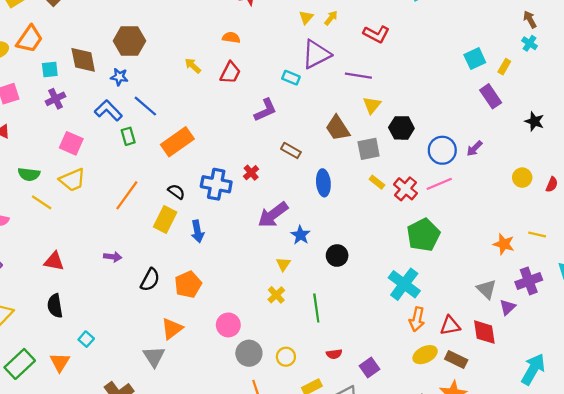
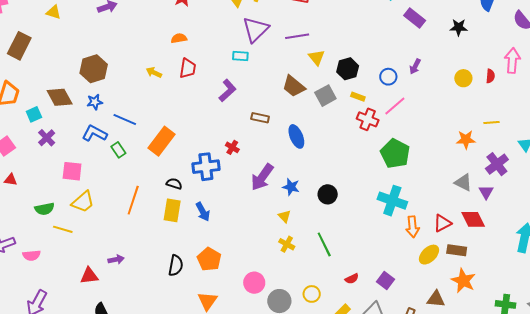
blue circle: (442, 150) -> (388, 77), size x0.7
yellow rectangle: (377, 182) -> (358, 97), moved
purple arrow: (113, 257) -> (116, 259), moved

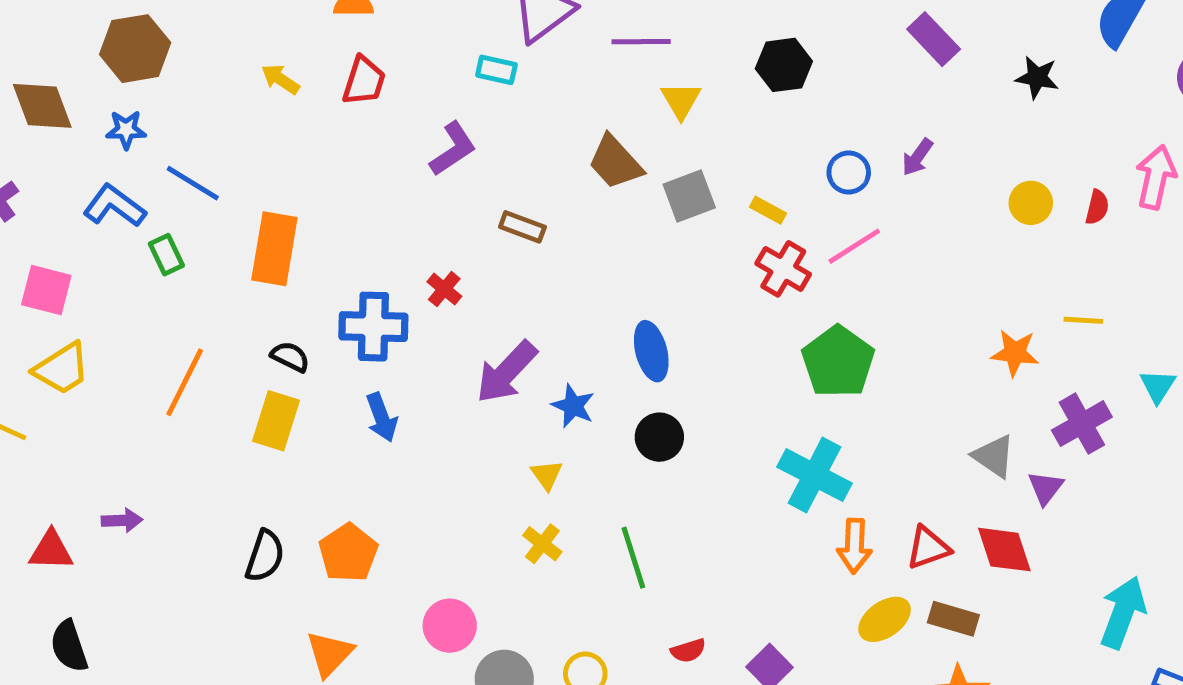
black hexagon: (348, 69) -> (784, 65), moved
blue ellipse: (296, 136) -> (651, 351), moved
orange rectangle: (162, 141) -> (274, 249), turned -36
blue arrow: (203, 212) -> (382, 417), moved

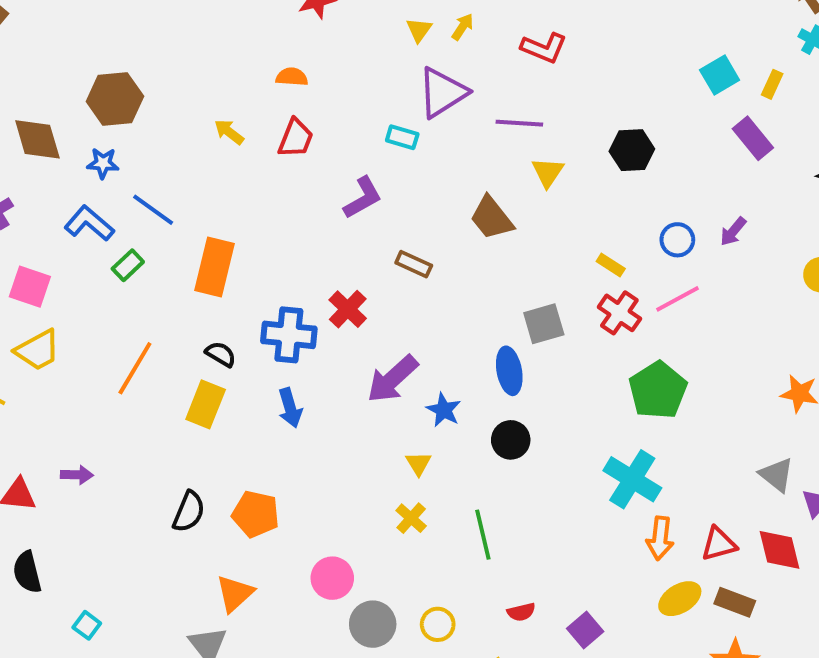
gray square: (689, 196) -> (544, 324), moved
green rectangle: (166, 255) -> (128, 265), turned 68
red cross: (444, 289) -> (348, 309), size x1.4
orange pentagon: (348, 553) -> (256, 514), turned -30

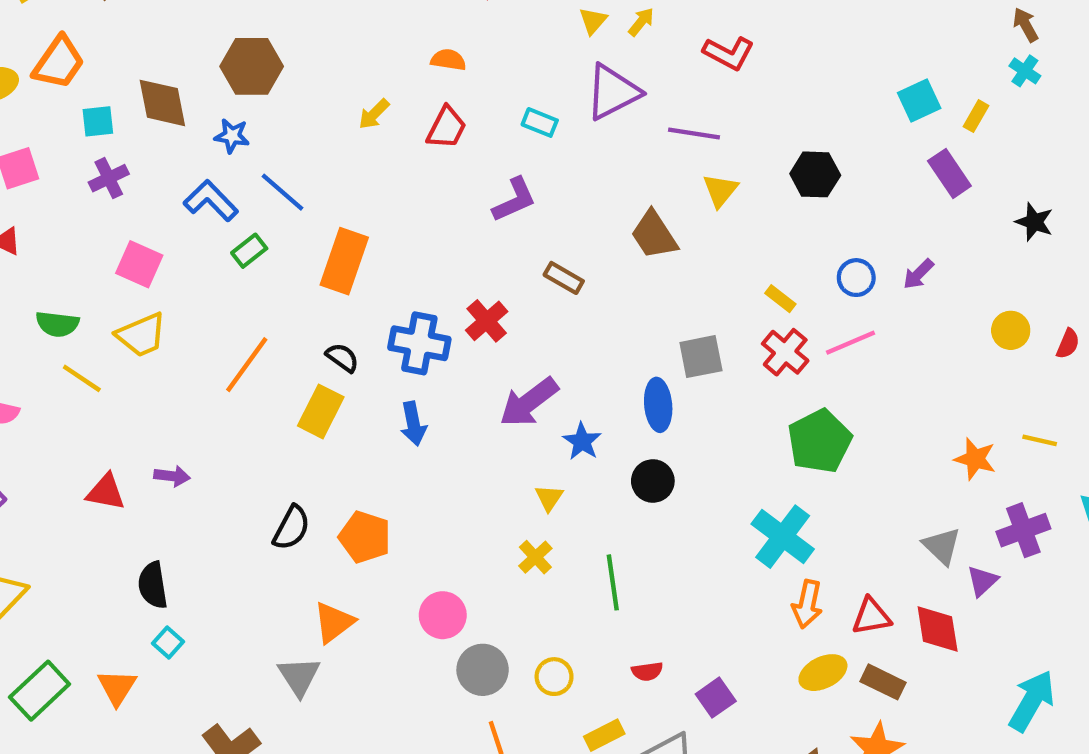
yellow arrow: (229, 132) -> (374, 114), turned -88
cyan rectangle: (402, 137) -> (540, 122), moved
black semicircle: (27, 572) -> (153, 585), moved

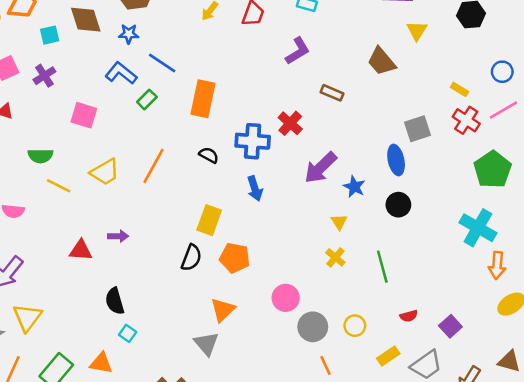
purple cross: (109, 178) -> (44, 76), moved
yellow trapezoid: (141, 335) -> (105, 172), moved
yellow rectangle: (321, 411) -> (209, 220), moved
orange triangle: (117, 687) -> (101, 363), turned -45

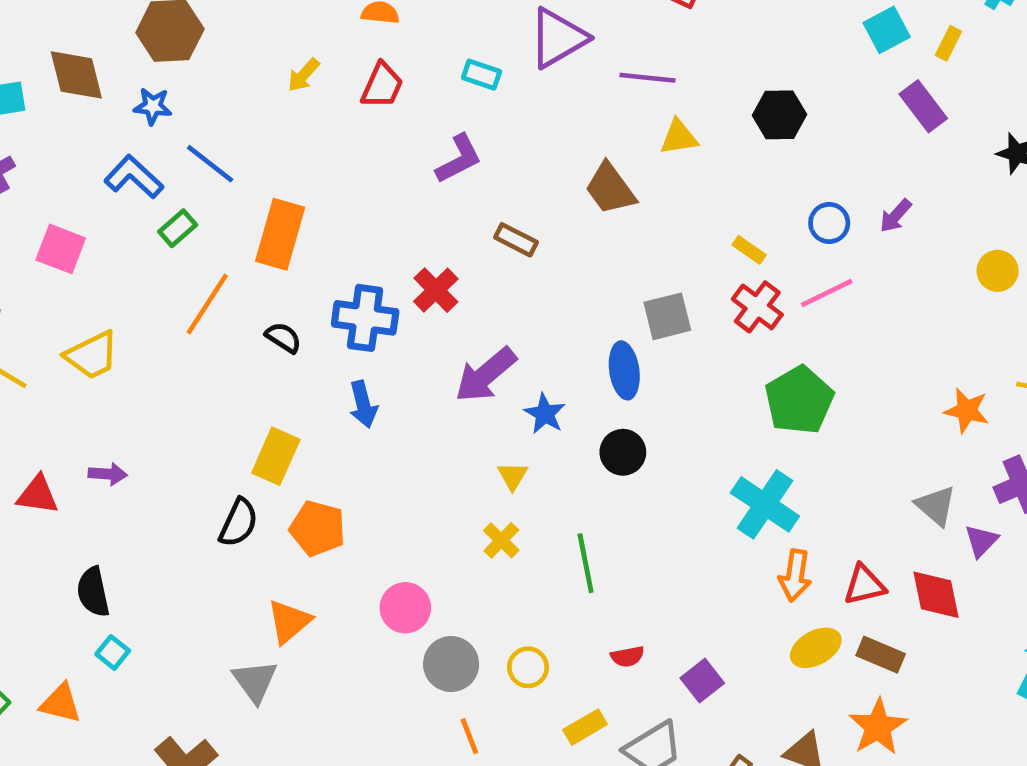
yellow triangle: (417, 31) -> (679, 137), turned 45
orange line: (154, 166) -> (207, 304), moved

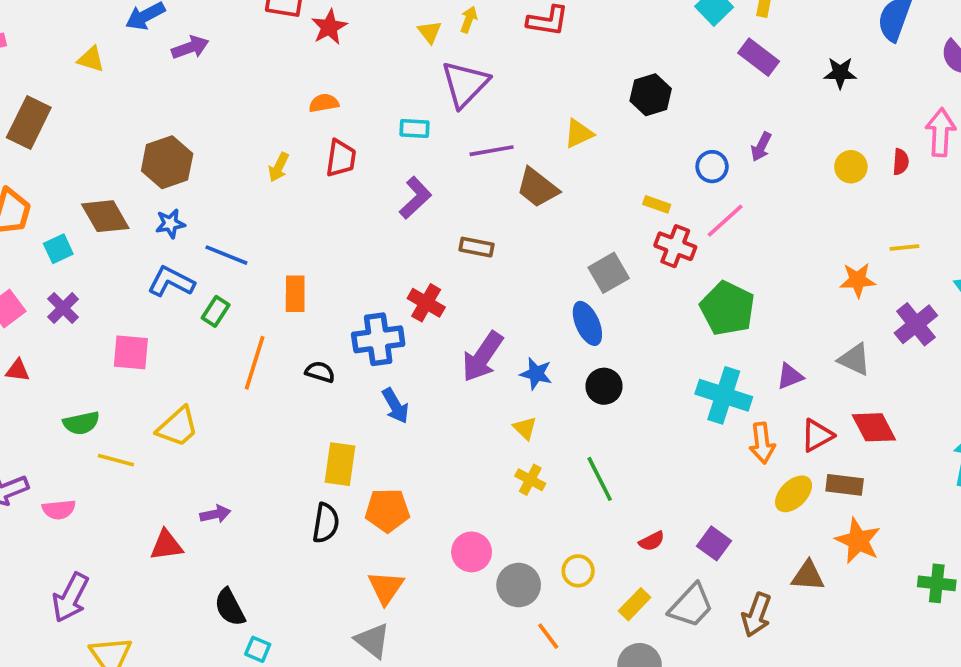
purple line: (647, 78) -> (492, 151), moved
orange rectangle: (280, 234) -> (295, 294), size x0.7
purple triangle: (981, 541) -> (790, 376), moved, turned 40

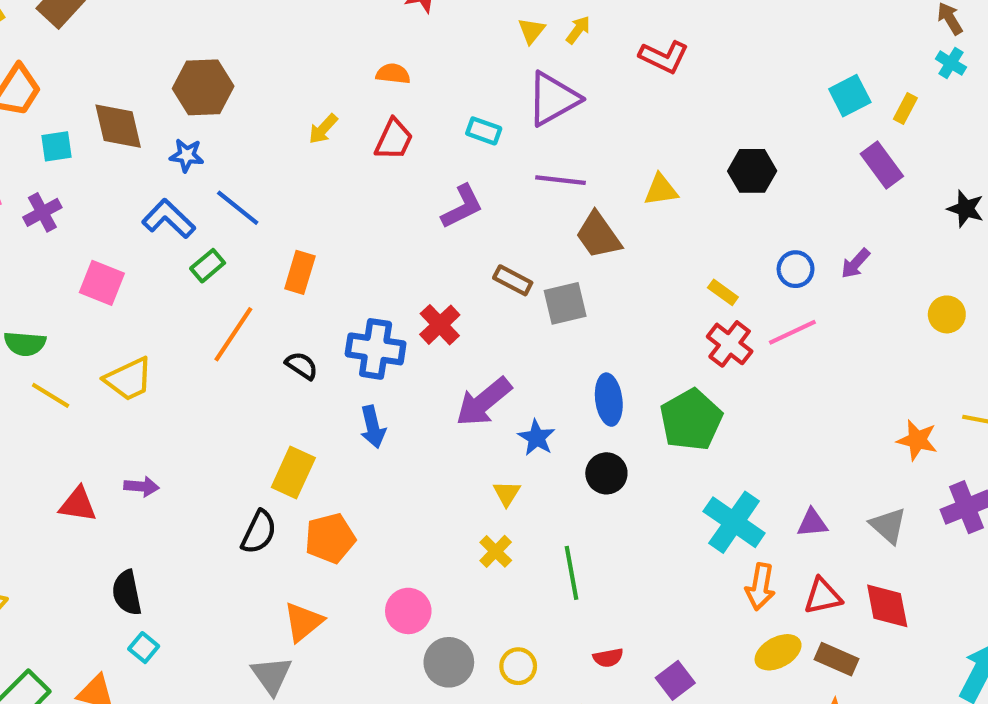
gray square: (609, 273) -> (565, 303), moved
green pentagon: (727, 308) -> (691, 420), moved
orange pentagon: (387, 510) -> (330, 538), turned -30

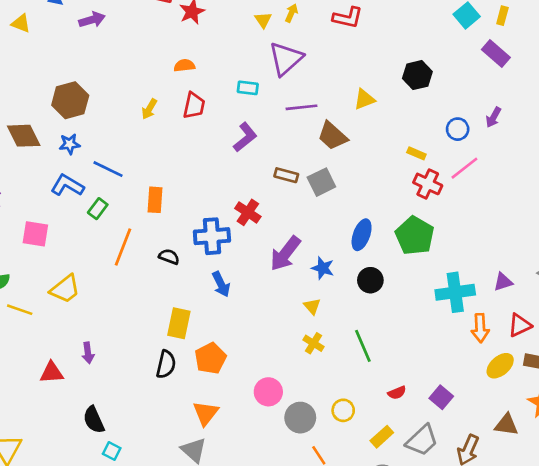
blue ellipse: (609, 400) -> (362, 235), turned 40
purple arrow: (141, 486) -> (88, 353), turned 90
cyan cross: (734, 522) -> (455, 292), turned -30

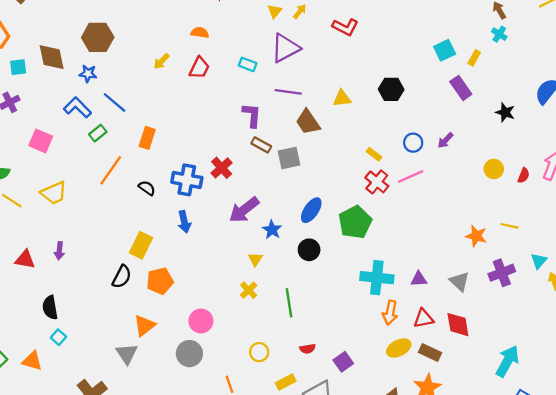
purple L-shape: (245, 137) -> (252, 115), moved, turned -60
gray circle: (300, 418) -> (189, 354), moved

